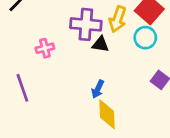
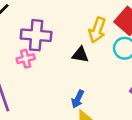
purple cross: (86, 24) -> (36, 35), moved

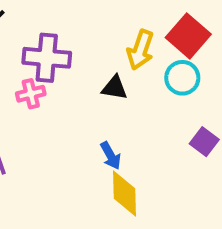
blue arrow: (78, 99) -> (111, 156), turned -54

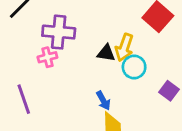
yellow arrow: (140, 50) -> (124, 47), moved
cyan circle: (182, 78) -> (134, 67), moved

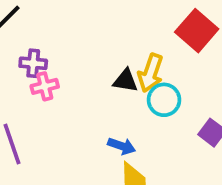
purple cross: (59, 32) -> (33, 63), moved, size x0.6
blue arrow: (103, 101) -> (122, 146), turned -42

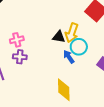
purple cross: (33, 63) -> (20, 57), moved
blue arrow: (122, 146) -> (69, 57), moved, turned -144

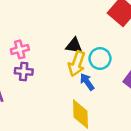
yellow arrow: (72, 33) -> (77, 64), moved
blue arrow: (69, 57) -> (87, 82), moved

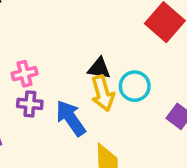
yellow arrow: (77, 64) -> (103, 93), turned -35
blue arrow: (87, 82) -> (71, 118), moved, size x1.5

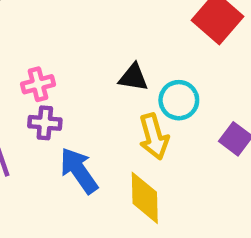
yellow arrow: (103, 93) -> (154, 136), moved
blue arrow: (71, 118) -> (79, 171), moved

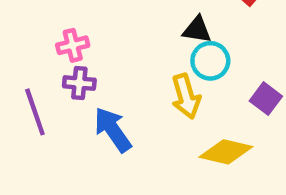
black triangle: (133, 77) -> (197, 30), moved
yellow diamond: (145, 198) -> (226, 152), moved, turned -75

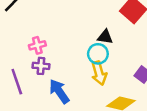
cyan circle: (210, 61) -> (98, 54), moved

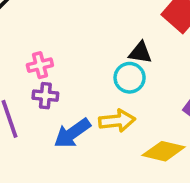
yellow arrow: (99, 73) -> (117, 121), moved, turned -80
blue arrow: (59, 91) -> (72, 133), turned -90

